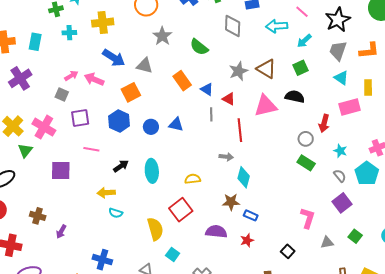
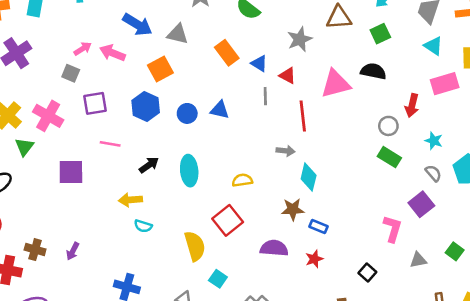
brown triangle: (266, 69) -> (339, 18), moved, turned -35
purple square: (342, 203) -> (421, 204), moved
brown cross: (38, 216) -> (35, 250), moved

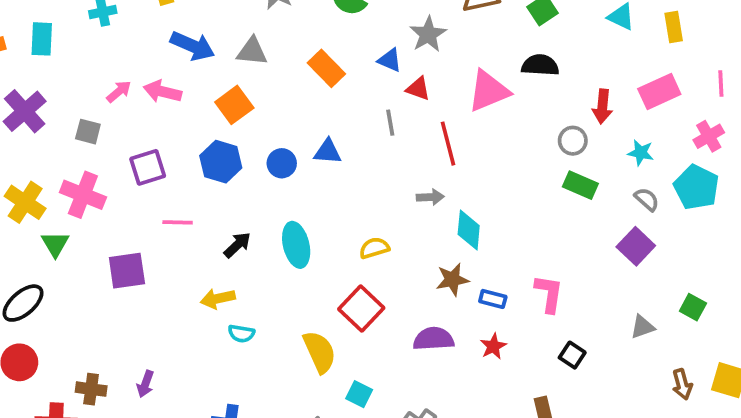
blue triangle: (259, 64) -> (390, 60), moved
gray square: (71, 73) -> (88, 132), moved
pink rectangle: (445, 84) -> (659, 91), moved
pink L-shape: (393, 229) -> (549, 294), moved

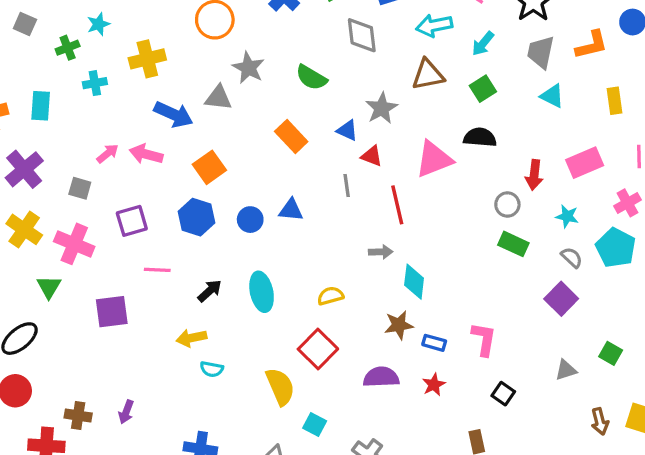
yellow rectangle: (674, 27) -> (615, 101), moved
gray triangle: (252, 51) -> (218, 98), moved
yellow cross: (25, 202) -> (24, 229), moved

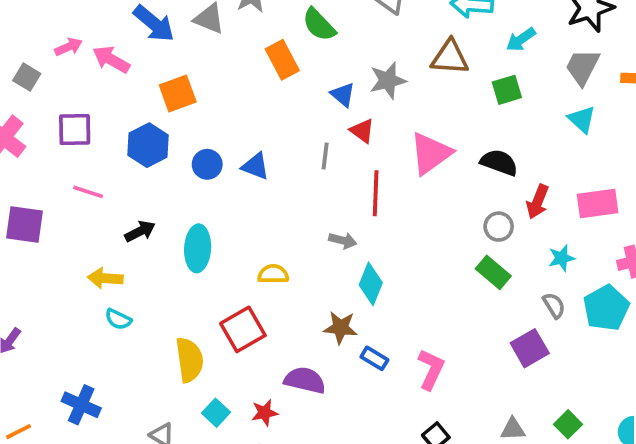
orange rectangle: (291, 137) -> (282, 60), moved
black semicircle: (480, 137) -> (499, 162), moved
pink triangle: (434, 159) -> (431, 153), turned -30
cyan star: (567, 216) -> (562, 258), turned 30
red star: (434, 385) -> (265, 413), moved

